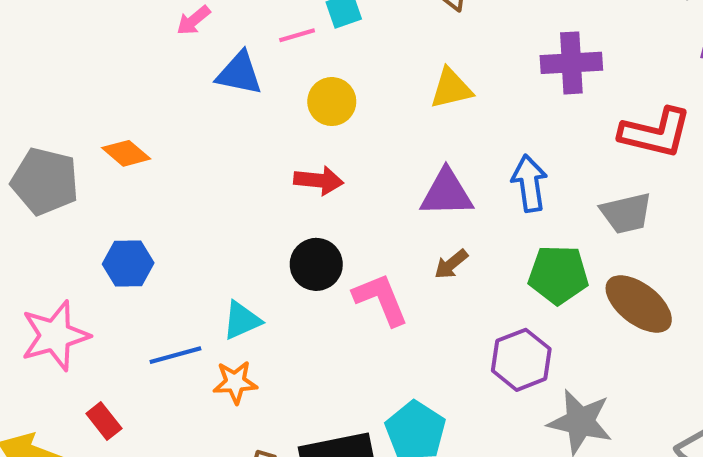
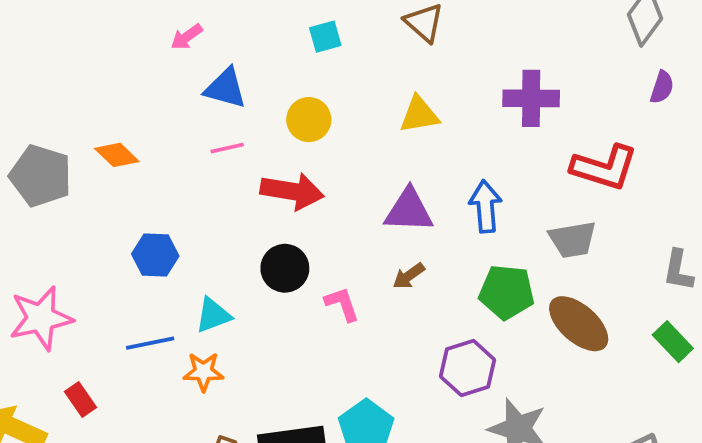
pink line: (297, 35) -> (227, 148), moved
red arrow: (319, 180) -> (292, 191), size x1.4
blue hexagon: (128, 263) -> (155, 255), moved
pink L-shape: (381, 299) -> (342, 304), size x0.7

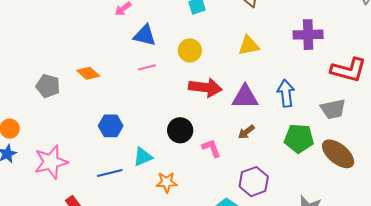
gray pentagon: (41, 176) -> (48, 86), size x0.7
red arrow: (292, 191) -> (205, 88), moved
purple hexagon: (467, 368) -> (254, 182), moved
orange star: (203, 372) -> (167, 182), moved

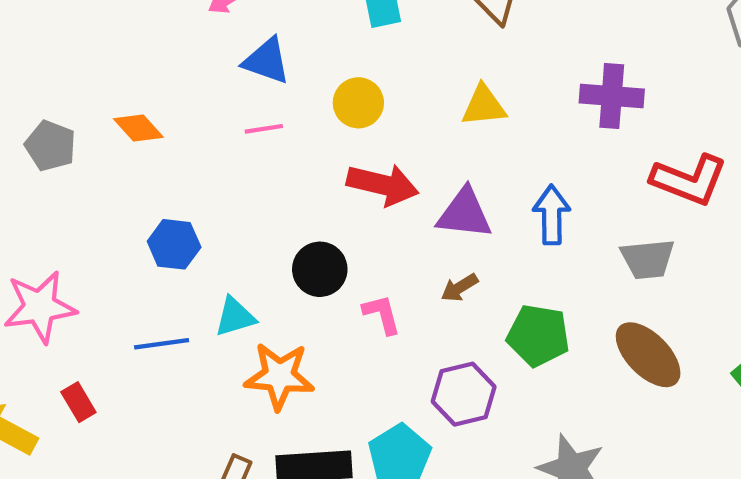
green pentagon: (299, 138) -> (538, 335), moved
orange star: (167, 182) -> (279, 376), size x1.5

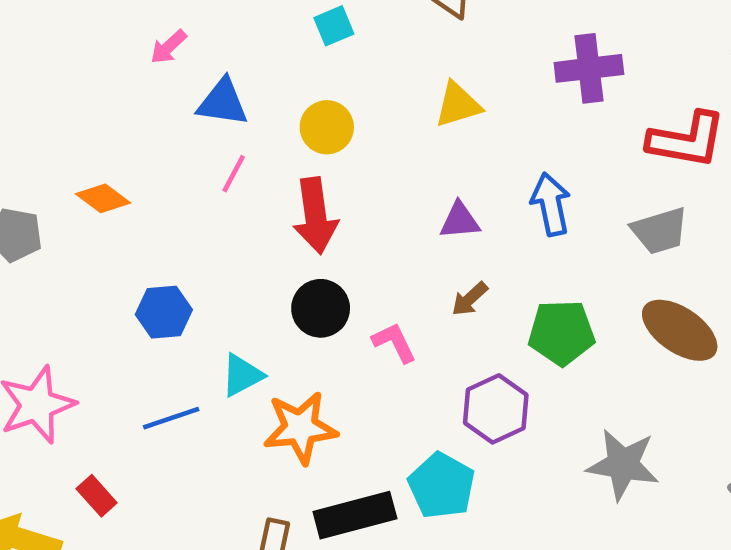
pink line: (264, 129) -> (234, 174), turned -42
red arrow: (383, 185) -> (315, 216), moved, turned 80
purple triangle: (465, 213) -> (460, 221), size x0.7

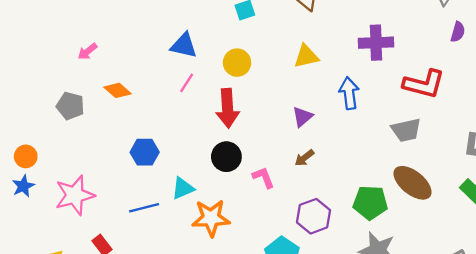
pink arrow: (168, 47) -> (87, 51), moved
blue arrow: (551, 204) -> (349, 93), moved
purple triangle: (460, 221) -> (302, 117), turned -40
green pentagon: (561, 333) -> (370, 203), moved

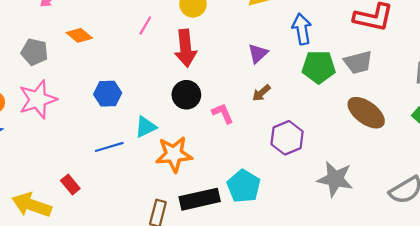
pink star: (75, 195) -> (38, 99), moved
green pentagon: (370, 203) -> (319, 67), moved
purple hexagon: (314, 216) -> (287, 138), moved

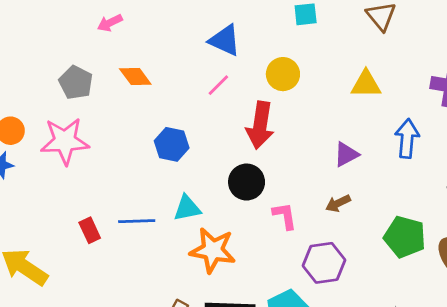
green pentagon: (319, 67) -> (405, 237), moved
blue hexagon: (108, 94) -> (172, 144), moved
purple hexagon: (287, 138) -> (324, 263), moved
red rectangle: (70, 185) -> (90, 230), moved

